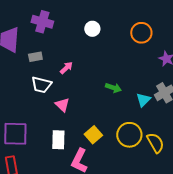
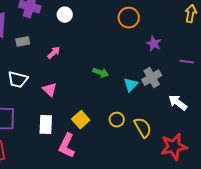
white circle: (92, 29) -> (65, 15), moved
white trapezoid: (41, 85) -> (18, 80), moved
yellow circle: (129, 135) -> (117, 120), size x0.6

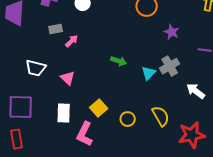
gray rectangle: (23, 42) -> (56, 29), moved
yellow circle: (117, 120) -> (128, 119), moved

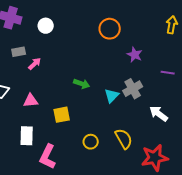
pink triangle: (68, 78) -> (31, 101), turned -49
yellow square: (99, 108) -> (62, 115), moved, turned 30

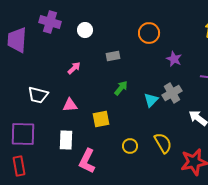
gray rectangle: (19, 52) -> (113, 56), moved
green arrow: (82, 84) -> (121, 88), turned -70

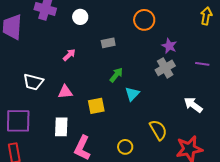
gray cross: (172, 93) -> (165, 68), moved
cyan triangle: (151, 100) -> (132, 94), moved
yellow circle: (130, 146) -> (125, 147), moved

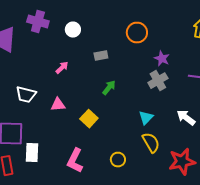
cyan triangle: (132, 94) -> (146, 118), moved
yellow square: (96, 106) -> (89, 119), turned -36
white rectangle: (61, 127) -> (32, 153), moved

